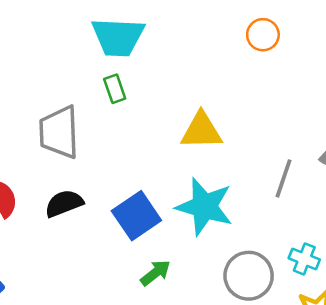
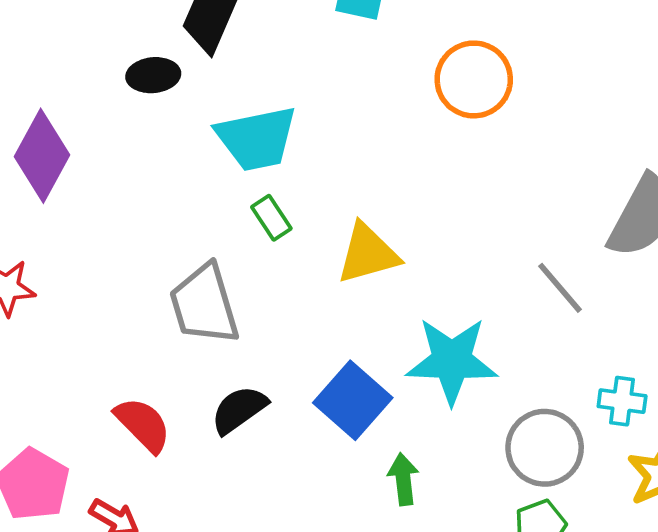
orange circle: (263, 35) -> (474, 79), size x1.5
yellow triangle: (201, 131) -> (368, 254), moved
gray line: (284, 178) -> (560, 288), turned -45
green arrow: (155, 273) -> (403, 479), turned -44

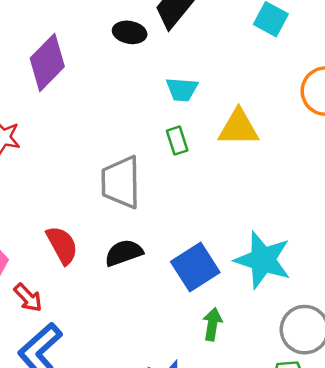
cyan trapezoid: (257, 138) -> (182, 89), size x0.6
yellow triangle: (368, 254) -> (239, 128), moved

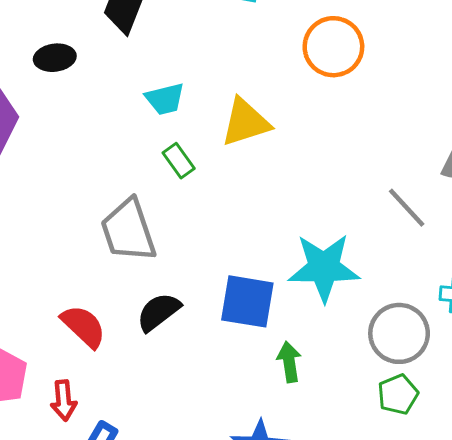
black ellipse: (130, 32) -> (55, 58), moved
blue square: (195, 267) -> (247, 301), turned -30
red arrow: (28, 298) -> (64, 400), turned 56

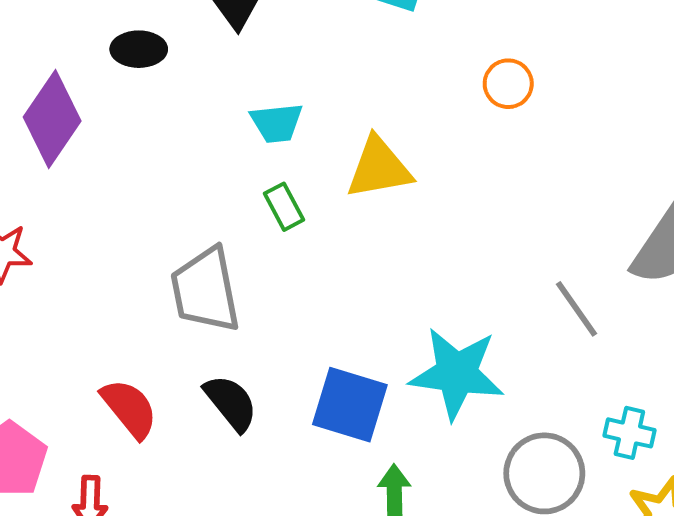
orange circle: (333, 47) -> (508, 84), size x0.6
black semicircle: (158, 312) -> (231, 403), turned 81

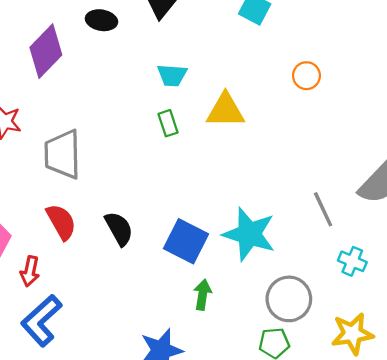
gray trapezoid: (205, 290) -> (63, 154), moved
cyan cross: (629, 433) -> (352, 261), moved

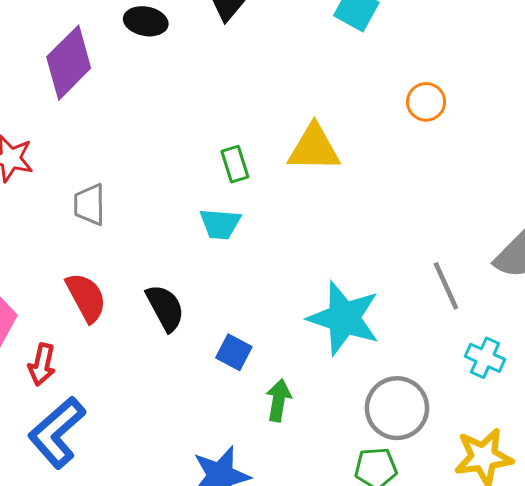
cyan trapezoid: (172, 75) -> (220, 224), moved
gray trapezoid: (63, 154) -> (90, 205), size x0.6
blue square: (186, 241) -> (234, 352), moved, size x0.6

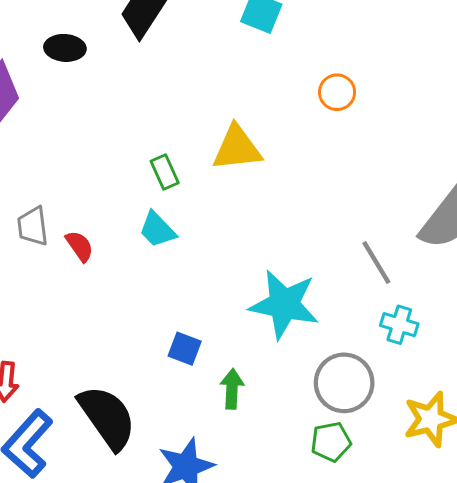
cyan trapezoid: (220, 224) -> (157, 230), turned 48
red semicircle: (86, 297) -> (80, 246), moved, size x0.7
black semicircle: (165, 308) -> (107, 417), moved, size x1.5
cyan cross: (485, 358) -> (399, 325), moved

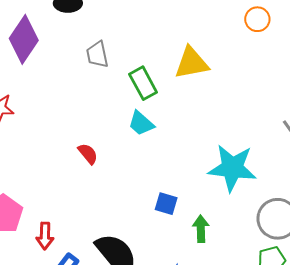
green rectangle: (165, 172) -> (143, 83), size x1.4
gray trapezoid: (33, 226) -> (97, 54), moved
red semicircle: (80, 246) -> (88, 154), moved

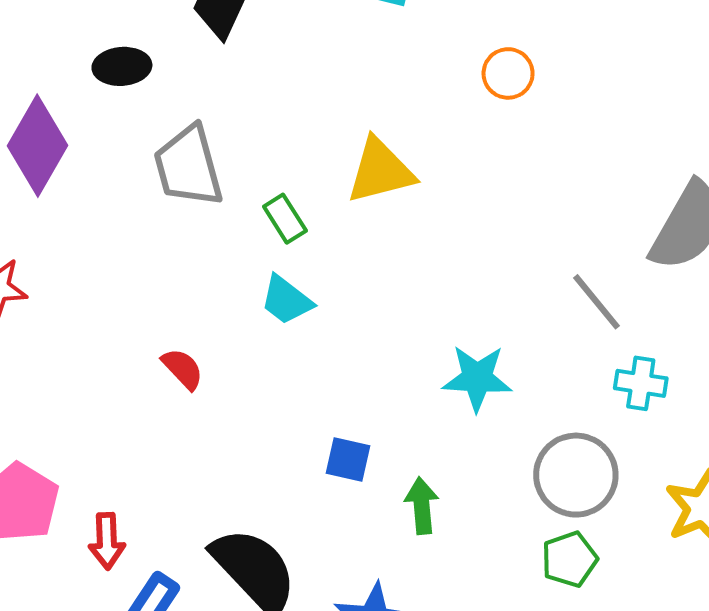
gray trapezoid: (97, 54) -> (188, 166), size x1.5
green rectangle: (143, 83) -> (285, 219), size x0.7
cyan star: (232, 168) -> (477, 378), size x0.7

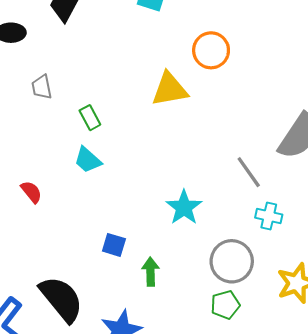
orange circle: (508, 73) -> (211, 50), size x1.4
gray trapezoid: (188, 166) -> (42, 87), size x0.6
yellow triangle: (380, 171) -> (170, 89), moved
cyan star: (477, 378) -> (184, 207), turned 30

